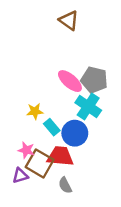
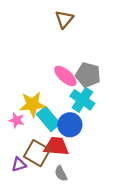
brown triangle: (69, 20) -> (64, 19), turned 36
yellow star: (35, 111) -> (32, 104), size x1.6
cyan rectangle: (52, 127) -> (48, 119), size x1.5
pink star: (26, 150) -> (17, 120), moved

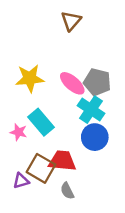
yellow star: (32, 104) -> (30, 78), moved
cyan rectangle: (48, 119) -> (41, 122), moved
blue circle: (70, 125) -> (95, 137), moved

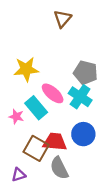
pink ellipse: (72, 83) -> (53, 93), moved
blue circle: (95, 137) -> (83, 134), moved
purple triangle: (21, 181) -> (19, 175), moved
gray semicircle: (67, 191) -> (59, 168), size x1.5

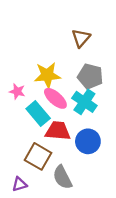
brown triangle: (62, 19) -> (81, 38), moved
yellow star: (26, 69) -> (47, 75), moved
pink star: (16, 116) -> (17, 91), moved
red trapezoid: (55, 142) -> (58, 131), moved

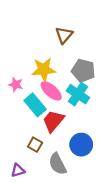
brown triangle: (81, 38) -> (64, 35), moved
red trapezoid: (58, 131) -> (53, 121), turned -55
blue circle: (88, 141) -> (81, 145), moved
brown square: (38, 156) -> (35, 145), size x0.6

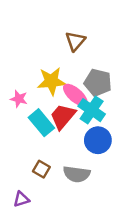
pink ellipse: (51, 91) -> (75, 95), moved
red trapezoid: (53, 121) -> (63, 116), moved
blue circle: (81, 145) -> (98, 140), moved
gray semicircle: (58, 164) -> (77, 174), moved, turned -55

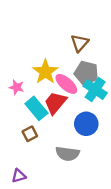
brown triangle: (75, 41) -> (80, 43), moved
yellow star: (51, 81) -> (45, 72), turned -30
cyan cross: (92, 110) -> (95, 89), moved
brown square: (41, 169) -> (30, 134), moved, turned 32

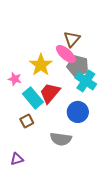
pink ellipse: (66, 84) -> (66, 54), moved

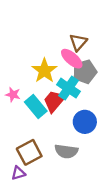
gray pentagon: (78, 66) -> (85, 72), turned -30
pink star: (15, 79) -> (13, 95), moved
cyan cross: (86, 81) -> (68, 88), moved
brown square: (27, 121) -> (29, 152), moved, size x1.6

